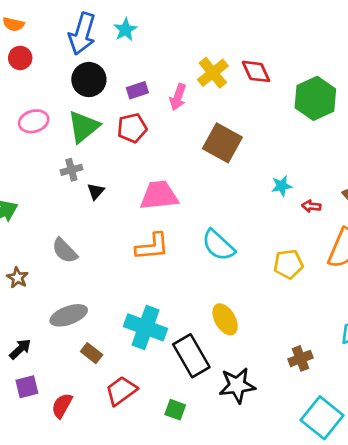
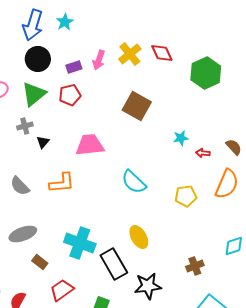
pink arrow: (178, 97) -> (99, 60), moved
orange L-shape: (152, 247) -> (62, 183), moved

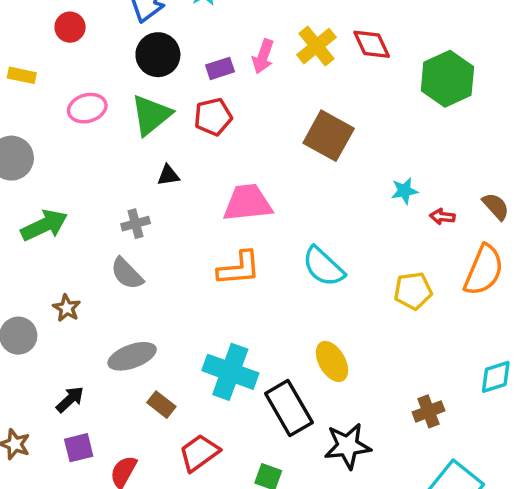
gray cross: (25, 126) -> (136, 224), moved
black triangle: (43, 142) -> (168, 175), moved, turned 40
orange L-shape: (62, 183) -> (239, 268), moved

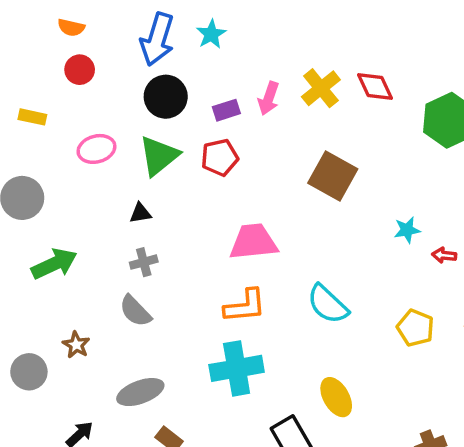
black triangle: (168, 175) -> (140, 213), moved
yellow pentagon: (413, 291) -> (415, 328), turned 30
cyan cross: (230, 372) -> (237, 368), moved, turned -30

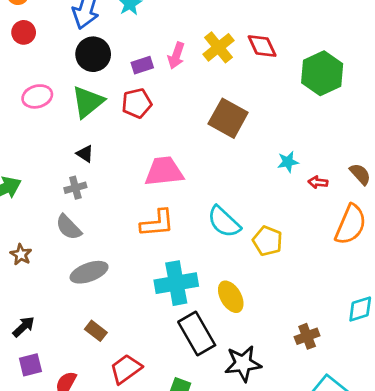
black triangle: (140, 213) -> (85, 154), moved, turned 42
yellow pentagon: (415, 328) -> (268, 241), moved
cyan cross: (237, 368) -> (176, 283), moved
gray ellipse: (140, 392) -> (89, 272), moved

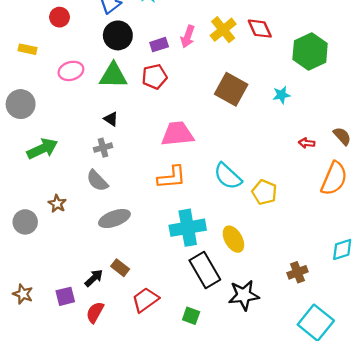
green triangle: (88, 102) -> (113, 75), turned 40
cyan star: (288, 162) -> (281, 95), moved
black arrow: (24, 327) -> (94, 278), moved

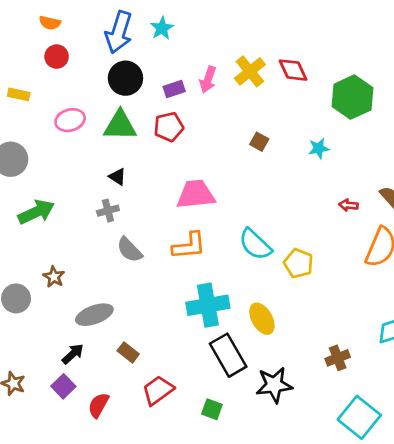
brown square: (231, 89) -> (259, 142), size x0.5
gray semicircle: (97, 181) -> (130, 250), moved
gray ellipse: (114, 219) -> (94, 315), moved
black arrow: (94, 278) -> (73, 354), moved
purple square: (65, 296) -> (63, 386), turned -30

